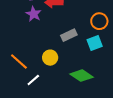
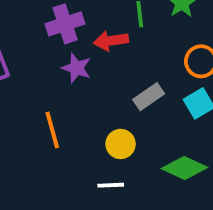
orange line: (19, 62) -> (52, 130), moved, turned 42
white line: (33, 80) -> (111, 185), moved, turned 48

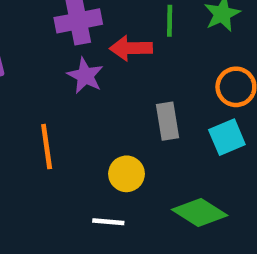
gray rectangle: (149, 97) -> (168, 121), turned -72

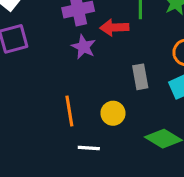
orange line: (47, 147) -> (69, 111), moved
white line: (108, 222) -> (89, 148), moved

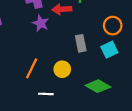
orange line: (69, 111) -> (32, 68), turned 36

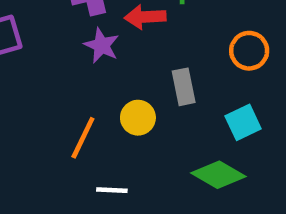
cyan square: (109, 50) -> (243, 122), moved
yellow circle: (62, 69) -> (138, 118), moved

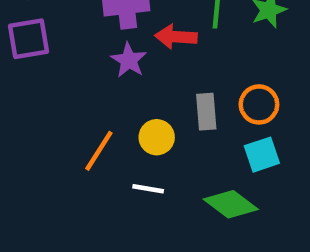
orange circle: (249, 51) -> (259, 104), moved
white line: (112, 190) -> (148, 189), moved

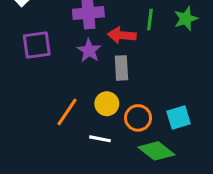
purple square: (28, 39) -> (37, 45), moved
orange circle: (259, 104) -> (138, 118), moved
gray rectangle: (206, 112) -> (121, 68), moved

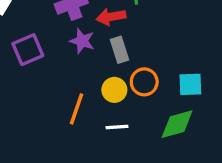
cyan square: (179, 117) -> (190, 84), turned 30
orange circle: (138, 118) -> (144, 82), moved
green diamond: (156, 151) -> (177, 124), turned -39

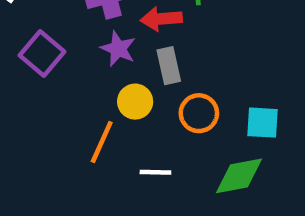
purple square: (28, 50) -> (42, 54), turned -32
yellow circle: (114, 90) -> (135, 102), moved

